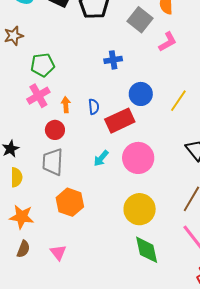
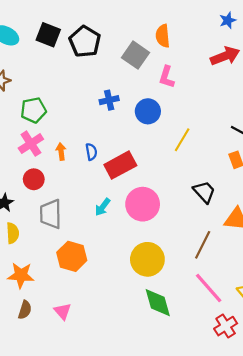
pink L-shape: (168, 42) -> (167, 77), turned 140
blue circle: (141, 94) -> (148, 111), moved
red circle: (55, 130) -> (34, 179), moved

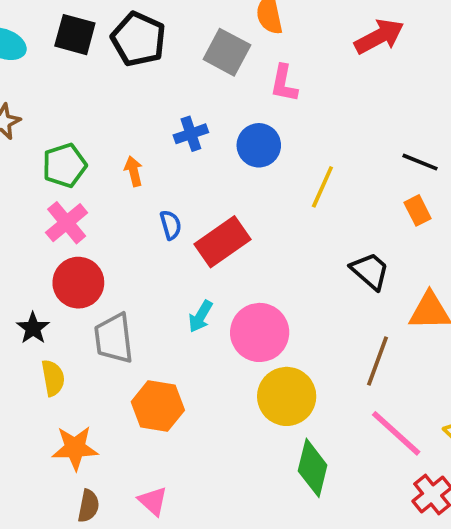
orange arrow: (61, 151) -> (134, 171), moved
red circle: (34, 179) -> (78, 283), size x1.4
pink circle: (143, 204) -> (260, 332), moved
green diamond: (158, 303) -> (313, 468), turned 36

